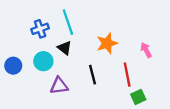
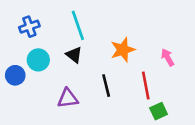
blue cross: (40, 29) -> (29, 27), moved
cyan circle: (43, 61) -> (38, 60), moved

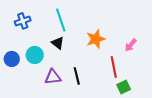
pink arrow: (168, 57) -> (131, 45), turned -112
cyan circle: (38, 60) -> (35, 55), moved
black line: (106, 86) -> (77, 76), moved

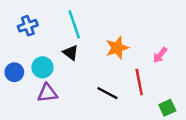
black line: (77, 76) -> (107, 93), moved, turned -48
purple triangle: (53, 77) -> (47, 93), moved
green square: (124, 87) -> (167, 108), moved

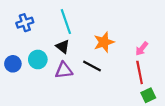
red line: (139, 82) -> (140, 72), moved
purple triangle: (47, 93) -> (64, 70), moved
black line: (107, 93) -> (92, 66), moved

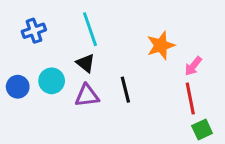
orange star: (104, 42) -> (161, 45), moved
black line: (92, 66) -> (125, 90), turned 48

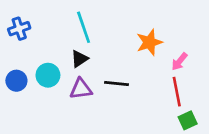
blue cross: (34, 31) -> (19, 29), moved
black triangle: (86, 63) -> (79, 59), turned 48
black line: (125, 90) -> (116, 83), turned -70

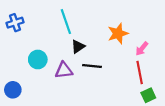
black triangle: (79, 59) -> (78, 46), moved
blue circle: (16, 81) -> (13, 90), moved

